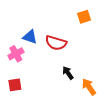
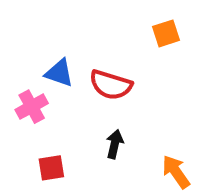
black arrow: (68, 73) -> (115, 144), moved, turned 48
red square: (15, 85) -> (51, 168), moved

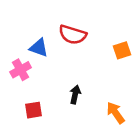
orange square: (166, 33) -> (122, 50), moved
red semicircle: (111, 85) -> (73, 35), moved

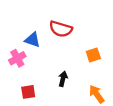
orange square: (122, 50) -> (93, 55), moved

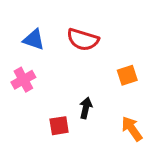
blue triangle: (33, 40) -> (34, 40), moved
red square: (28, 92) -> (59, 126), moved

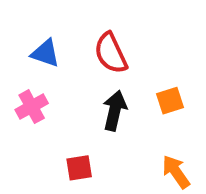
red semicircle: (83, 40) -> (111, 53), turned 48
black arrow: (86, 108) -> (115, 111), moved, size x1.4

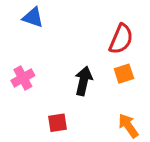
blue triangle: (45, 53) -> (33, 17), moved
red semicircle: (111, 53) -> (121, 39), moved, turned -132

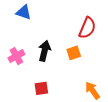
orange square: (124, 74) -> (74, 53), moved
black arrow: (84, 81) -> (45, 51), moved

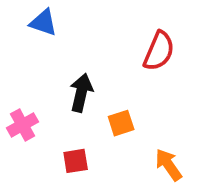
orange square: (74, 53) -> (121, 123), moved
pink cross: (16, 56) -> (22, 125), moved

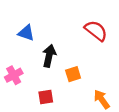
blue triangle: (43, 23) -> (26, 33), moved
red semicircle: (159, 51) -> (96, 31), turned -75

